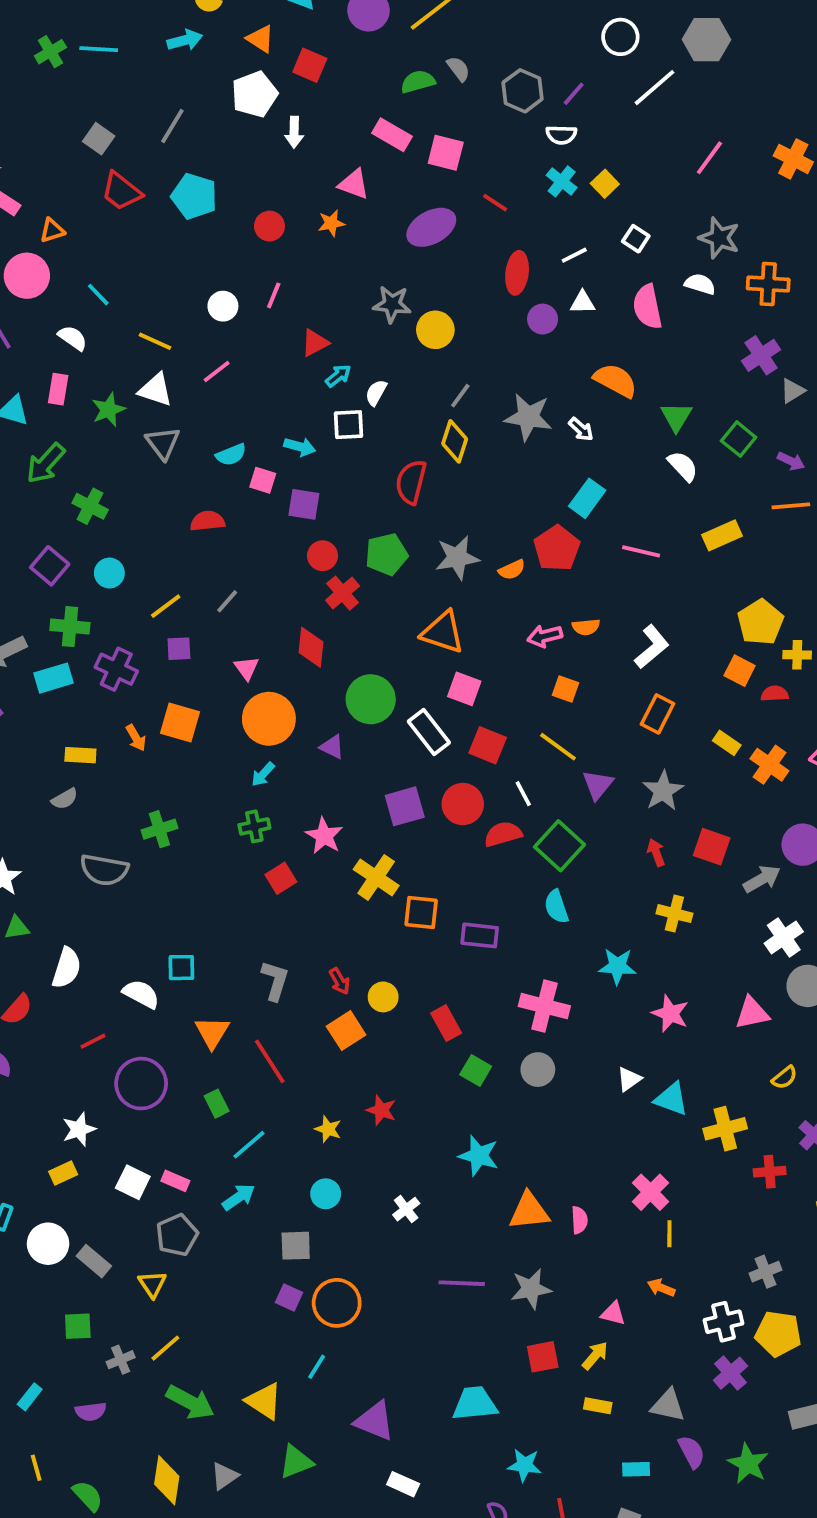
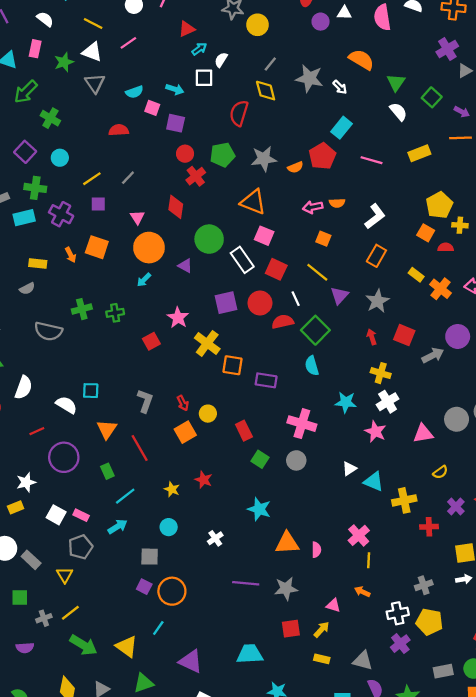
yellow diamond: (455, 441) -> (266, 91), turned -35
green cross: (254, 826) -> (115, 313), moved
white cross: (784, 937) -> (388, 402), moved

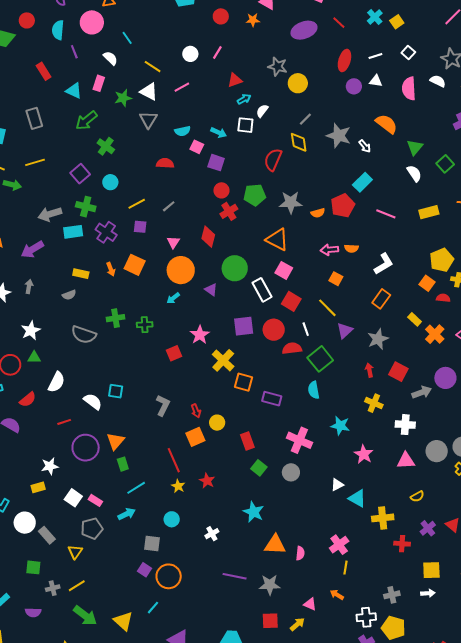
white cross: (388, 402) -> (405, 425), moved, turned 30
orange triangle: (107, 429) -> (115, 441), moved
red line: (140, 448) -> (174, 460), moved

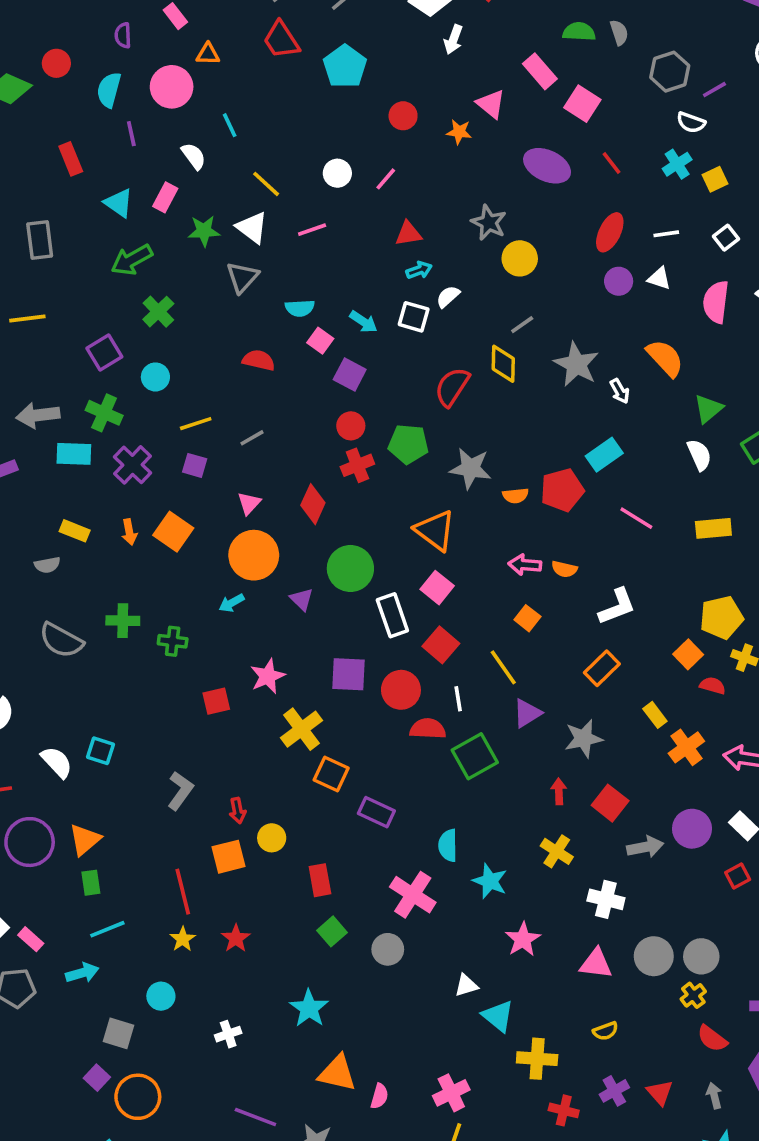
purple ellipse: (304, 30) -> (547, 166), turned 35
cyan semicircle: (314, 390) -> (448, 845), moved

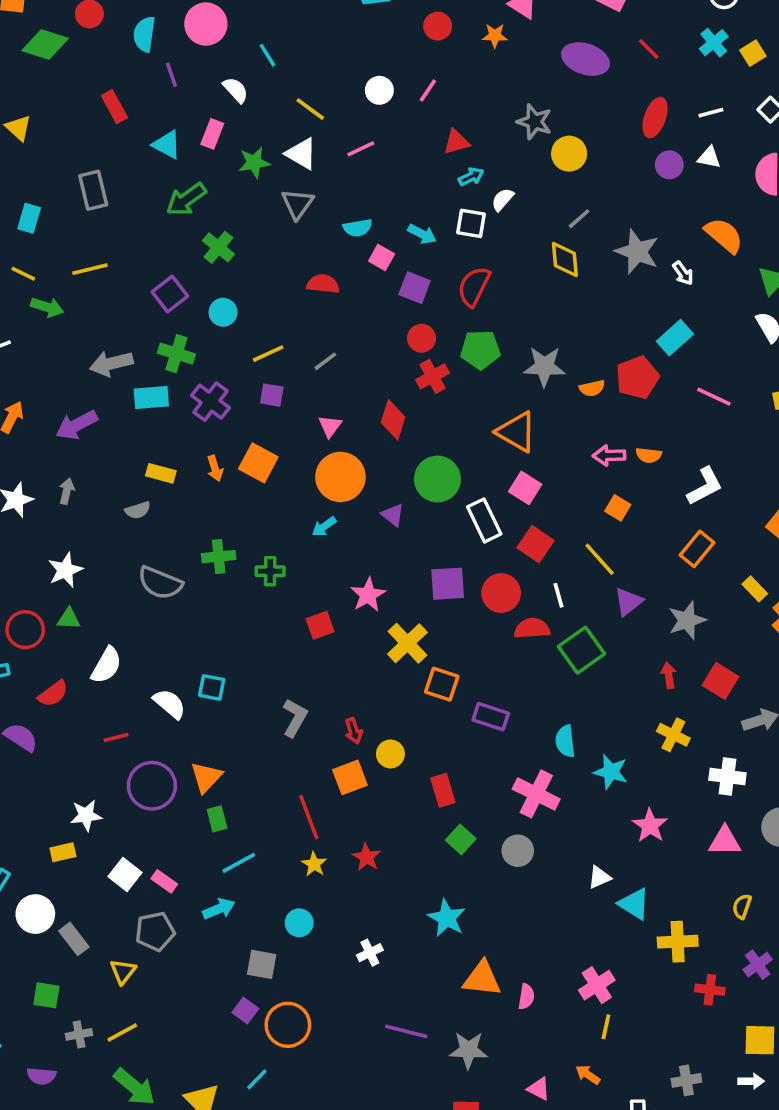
red semicircle: (452, 387) -> (474, 286), moved
yellow semicircle: (605, 1031) -> (742, 906), turned 135

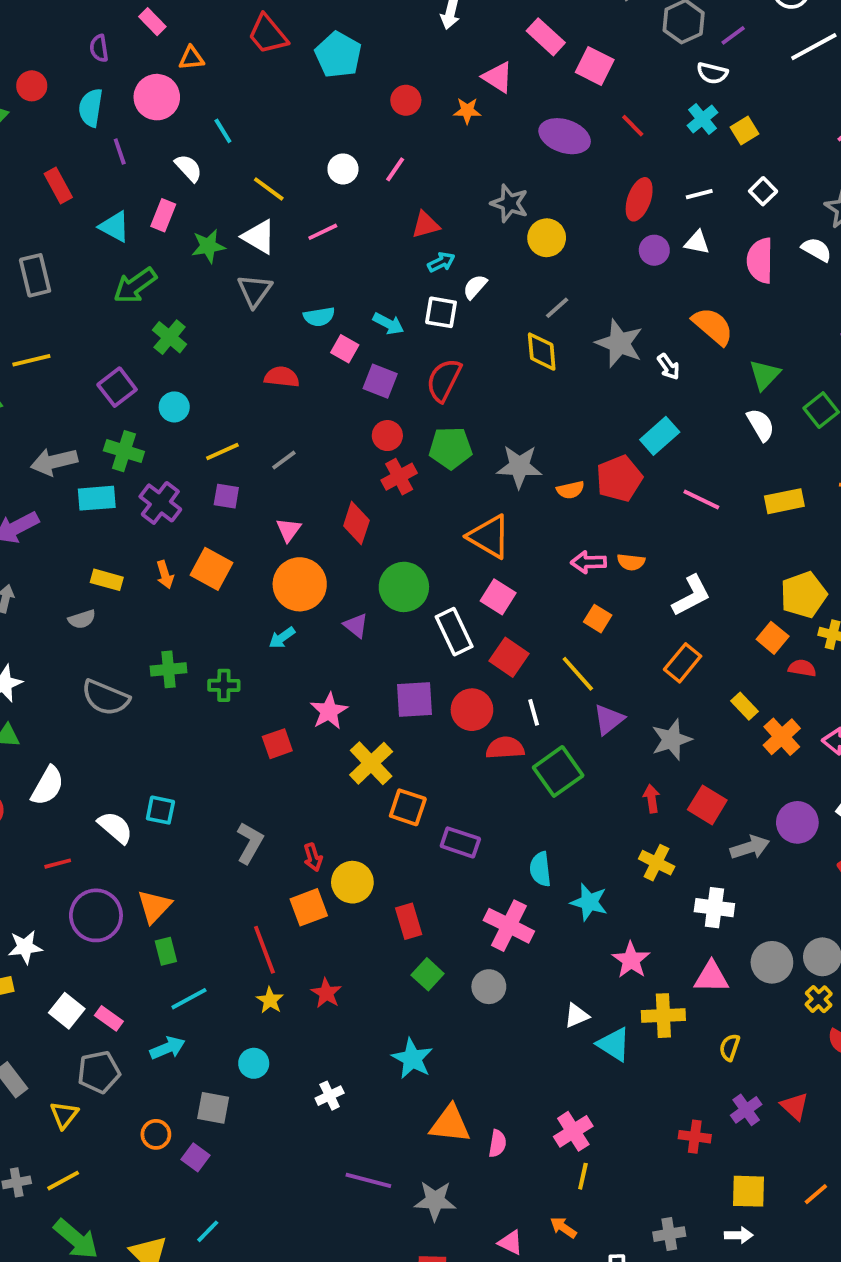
yellow circle: (390, 754) -> (352, 882), size x1.4
yellow cross: (678, 942) -> (663, 1016), moved
orange circle: (288, 1025) -> (156, 1134), moved, size x0.6

